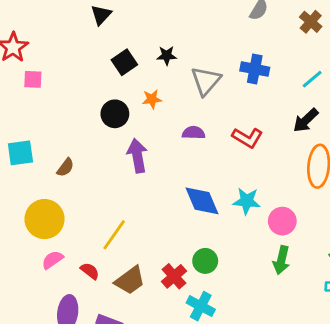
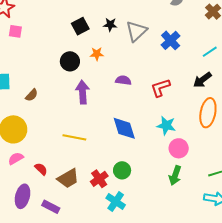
blue cross: (255, 69) -> (171, 40), turned 30
gray triangle: (206, 81) -> (136, 31), moved
red L-shape: (247, 138) -> (160, 88), turned 125
cyan star: (247, 201) -> (166, 126), moved
yellow line: (114, 235) -> (74, 137), moved, turned 60

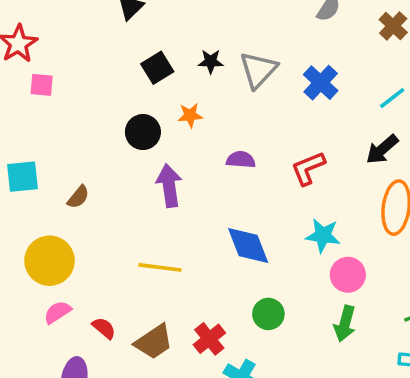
green circle: (122, 170) -> (268, 314), moved

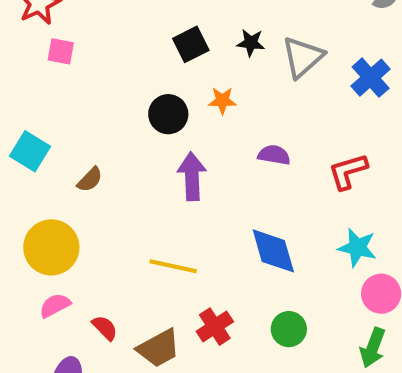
cyan square: (22, 177) -> (30, 151), turned 32
red cross: (209, 339) -> (215, 327), moved

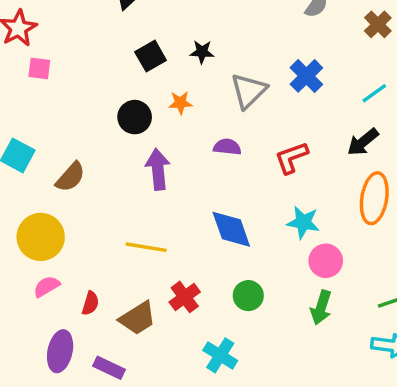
gray triangle: (303, 57) -> (249, 91), moved
brown semicircle: (90, 180) -> (70, 177), size x1.4
red semicircle: (105, 328) -> (90, 303), turned 65

